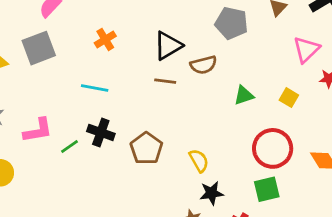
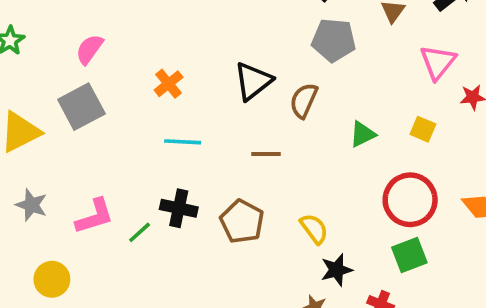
brown semicircle: (204, 65) -> (304, 101), turned 136
brown line: (165, 81) -> (266, 154), moved
cyan line: (95, 88) -> (183, 142), moved

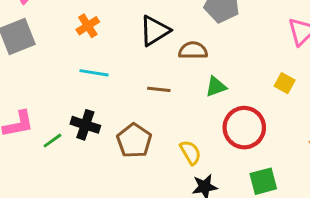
brown semicircle: (304, 101) -> (193, 50), turned 60
green triangle: (363, 134) -> (216, 87), moved
red circle: (410, 200) -> (244, 128), moved

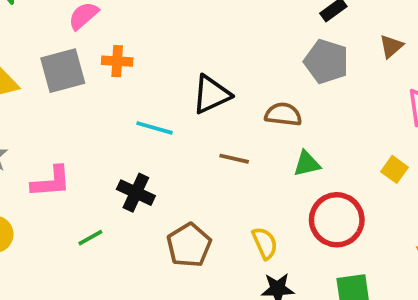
orange cross: (88, 26) -> (117, 61), moved, turned 30
black triangle: (155, 31) -> (211, 94), moved
green line: (52, 141) -> (90, 238), moved
brown pentagon: (134, 141) -> (189, 245), moved

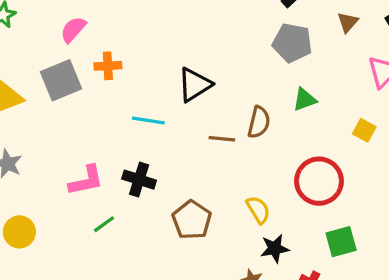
brown semicircle: (283, 114) -> (259, 122), moved, turned 104
green triangle: (307, 164) -> (305, 100), moved
pink L-shape: (51, 182) -> (86, 180), moved

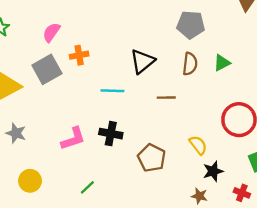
gray pentagon: (292, 43) -> (191, 25), moved
brown semicircle: (259, 122) -> (190, 64), moved
green line: (104, 224) -> (87, 187), moved

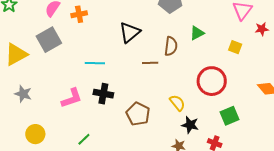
orange cross: (79, 55) -> (79, 14), moved
brown semicircle: (190, 64) -> (171, 46), moved
cyan line: (112, 91) -> (95, 63), moved
black star: (213, 171) -> (190, 125), turned 30

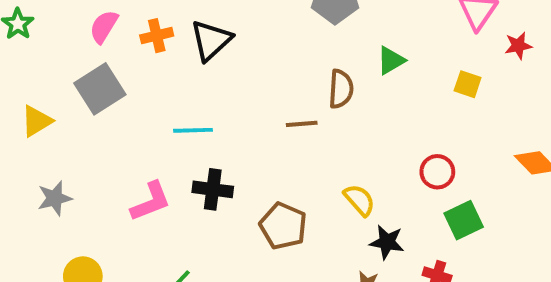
black triangle: (130, 32) -> (211, 40), moved
yellow triangle: (16, 54) -> (37, 121), size x0.7
red circle: (212, 81) -> (437, 172), moved, size x0.6
gray star: (23, 94) -> (55, 198), turned -30

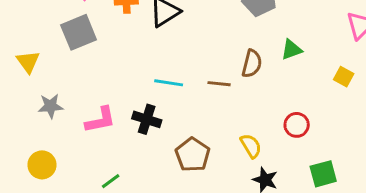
yellow triangle: (37, 121) -> (28, 62), moved, turned -45
cyan line: (193, 130) -> (169, 83), moved
red circle: (437, 172) -> (297, 125), moved
gray star: (55, 198) -> (51, 106), moved

